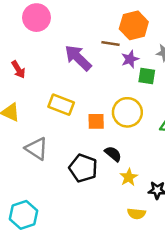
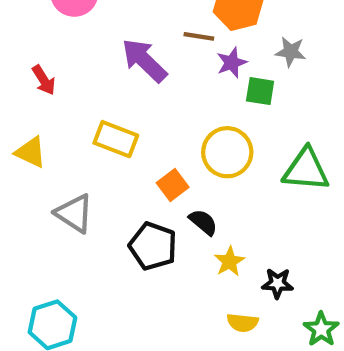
orange square: (96, 121) -> (173, 185), moved, turned -36

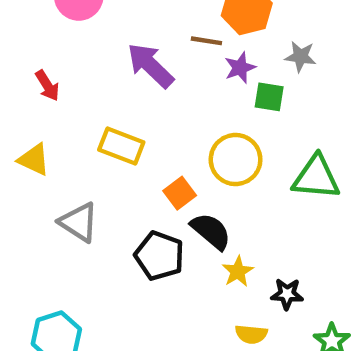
black semicircle: (203, 222) -> (211, 231), size x1.4

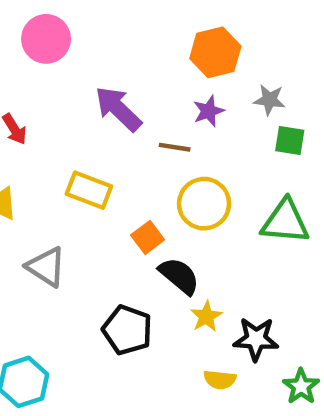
brown line: (206, 41) -> (175, 147), moved
green square: (269, 97) -> (290, 140), moved
black pentagon: (159, 256) -> (127, 330), moved
black star: (287, 294) -> (256, 339), size x1.4

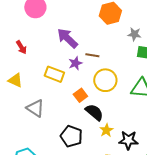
purple star: (209, 111) -> (75, 63), moved

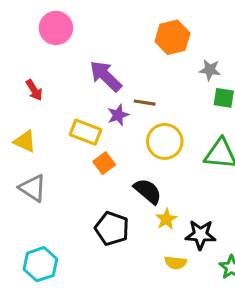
orange square: (80, 95) -> (104, 163), moved
gray triangle: (35, 108) -> (33, 188), moved

